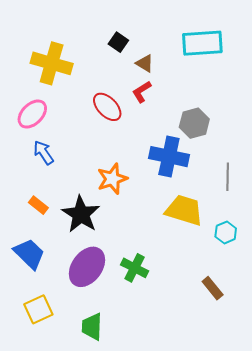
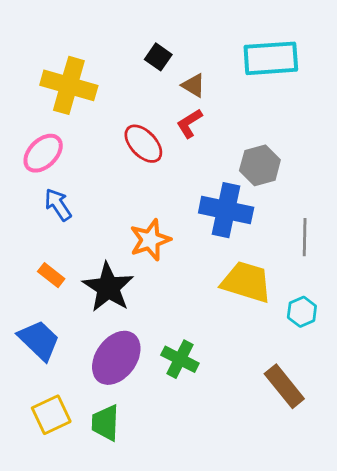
brown rectangle: (213, 288) -> (284, 386), size x1.4
green trapezoid: (92, 327) -> (105, 423), moved

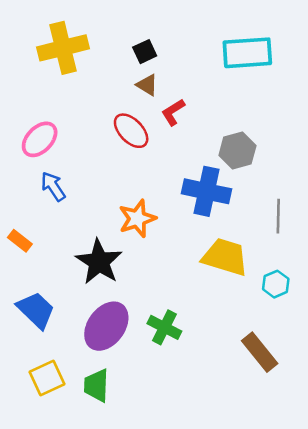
black square: (158, 57) -> (145, 52), turned 30
yellow cross: (69, 85) -> (63, 48), moved, turned -30
brown triangle: (194, 85) -> (147, 85), moved
orange rectangle: (51, 275) -> (20, 241), moved

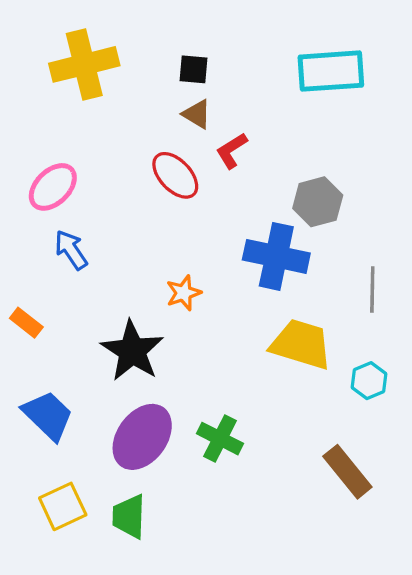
black square: (145, 52) -> (194, 69), turned 30
orange star: (137, 219) -> (184, 293), size x0.7

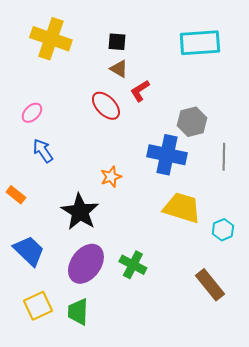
yellow cross: (84, 64) -> (51, 39), turned 33
pink ellipse: (53, 187) -> (32, 113), size x0.7
gray line: (372, 290) -> (224, 157), moved

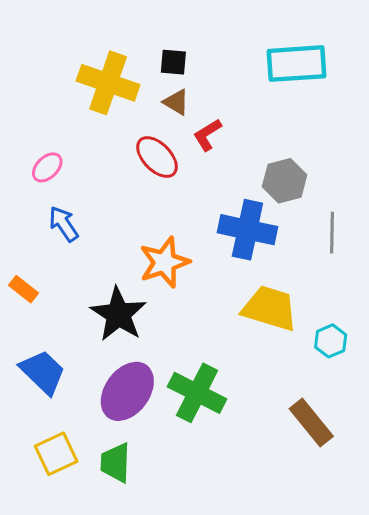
yellow cross: (51, 39) -> (108, 83), moved
orange star: (111, 177) -> (164, 262), size x1.6
green cross: (133, 265) -> (197, 393), size x1.4

